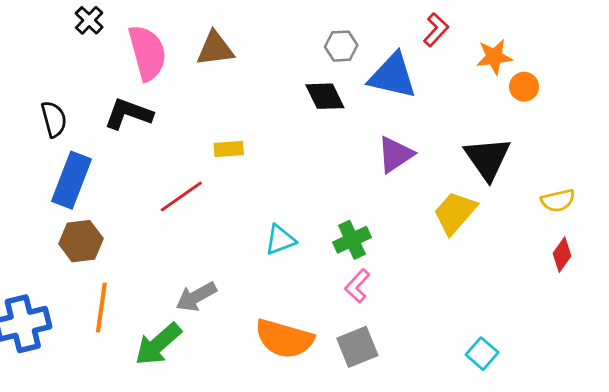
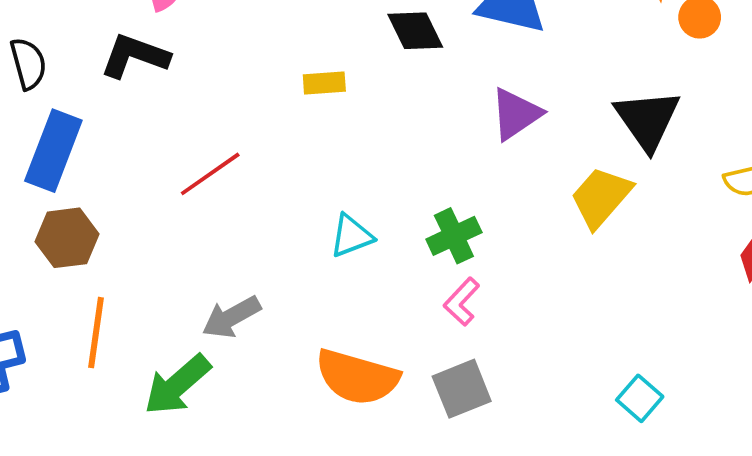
yellow rectangle: (229, 149) -> (324, 83), moved

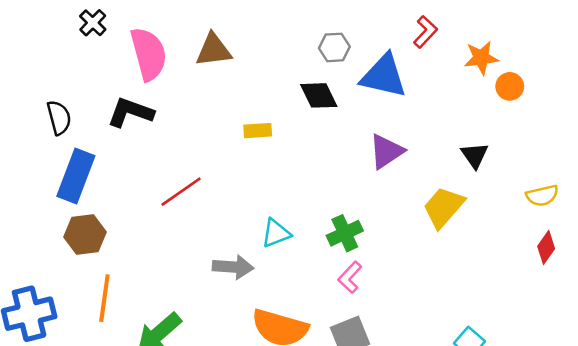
black triangle: (647, 120) -> (475, 155), size x0.6
gray arrow: (231, 317) -> (233, 267), moved, turned -147

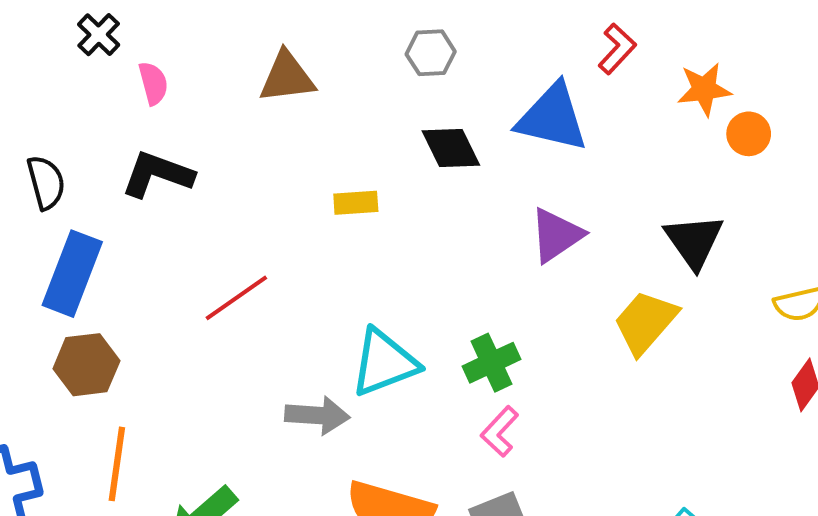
gray hexagon: (334, 47) -> (431, 53), moved
pink semicircle: (149, 54) -> (153, 83), moved, size x0.5
black triangle: (475, 155) -> (694, 241), size x1.4
cyan triangle: (276, 233) -> (384, 363), size x1.5

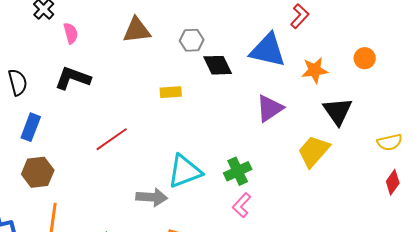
gray hexagon: (431, 53) -> (192, 40), moved
orange star: (704, 89) -> (315, 70), moved
blue rectangle: (72, 274) -> (31, 127), size x0.7

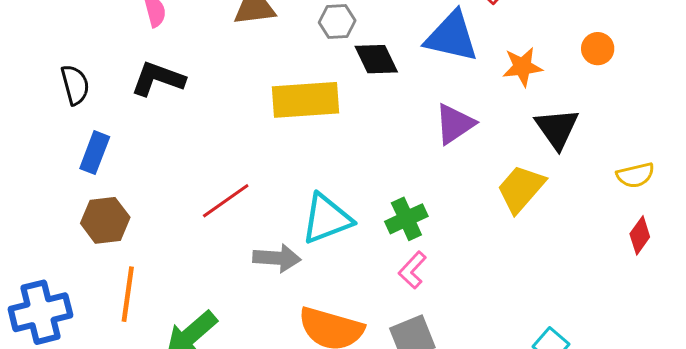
yellow rectangle: (171, 92) -> (305, 100), size x2.0
red line: (112, 139) -> (226, 201), moved

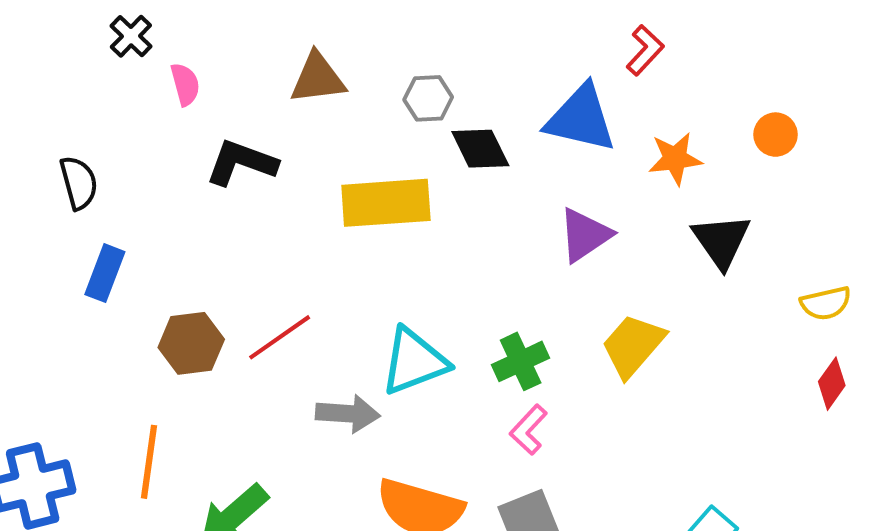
black L-shape: (158, 79) -> (241, 163), moved
yellow trapezoid: (521, 189) -> (633, 345), moved
brown hexagon: (105, 220) -> (191, 343), moved

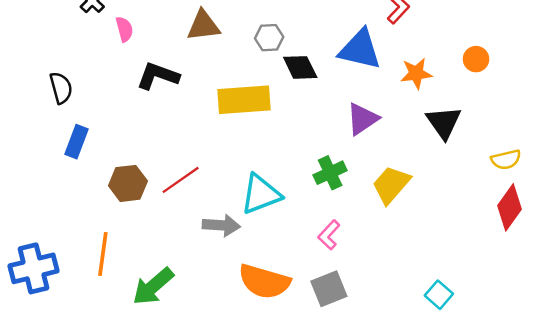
green cross: (521, 361) -> (330, 173), moved
red diamond: (832, 384) -> (509, 207), size x1.5

